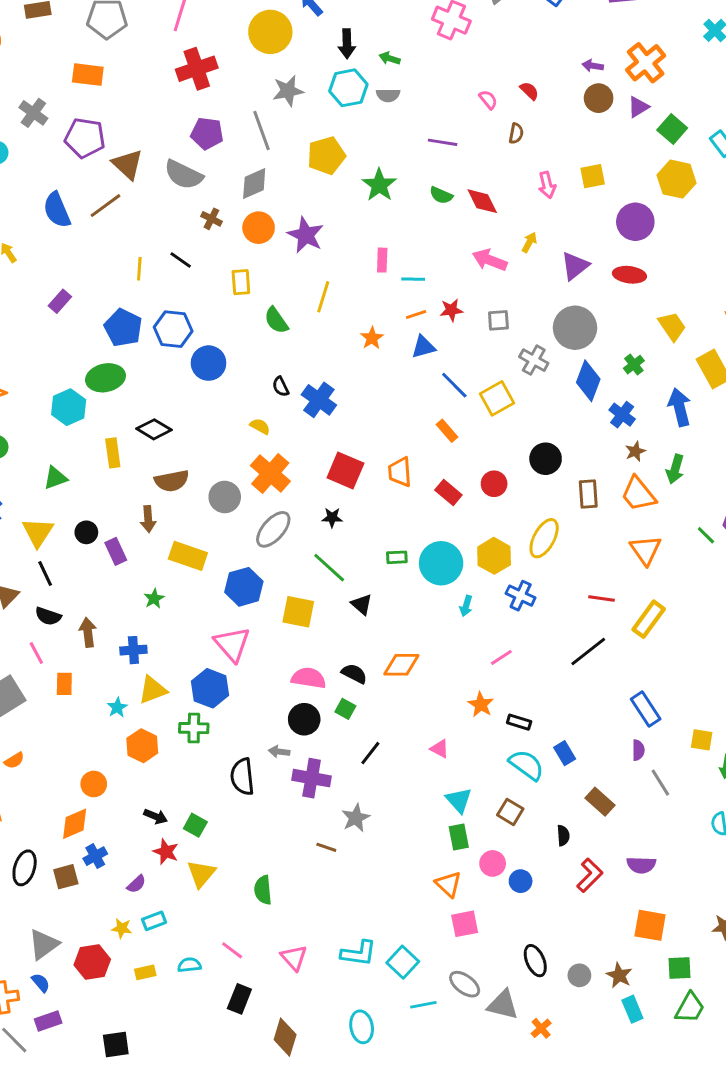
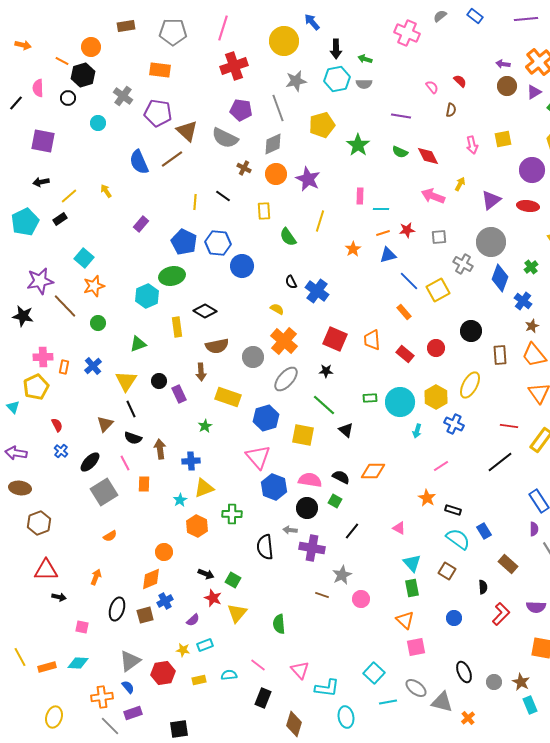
blue hexagon: (210, 688) -> (274, 487), moved
pink circle: (493, 863) -> (361, 599), moved
cyan L-shape: (359, 953) -> (327, 688), moved

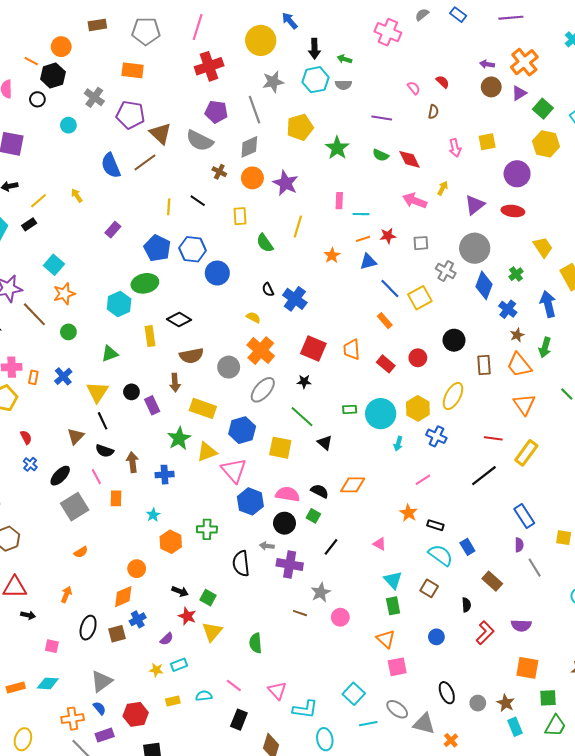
green star: (205, 426) -> (179, 438), size x1.6
yellow triangle: (204, 488) -> (207, 452), moved
red hexagon: (163, 673) -> (136, 714), moved

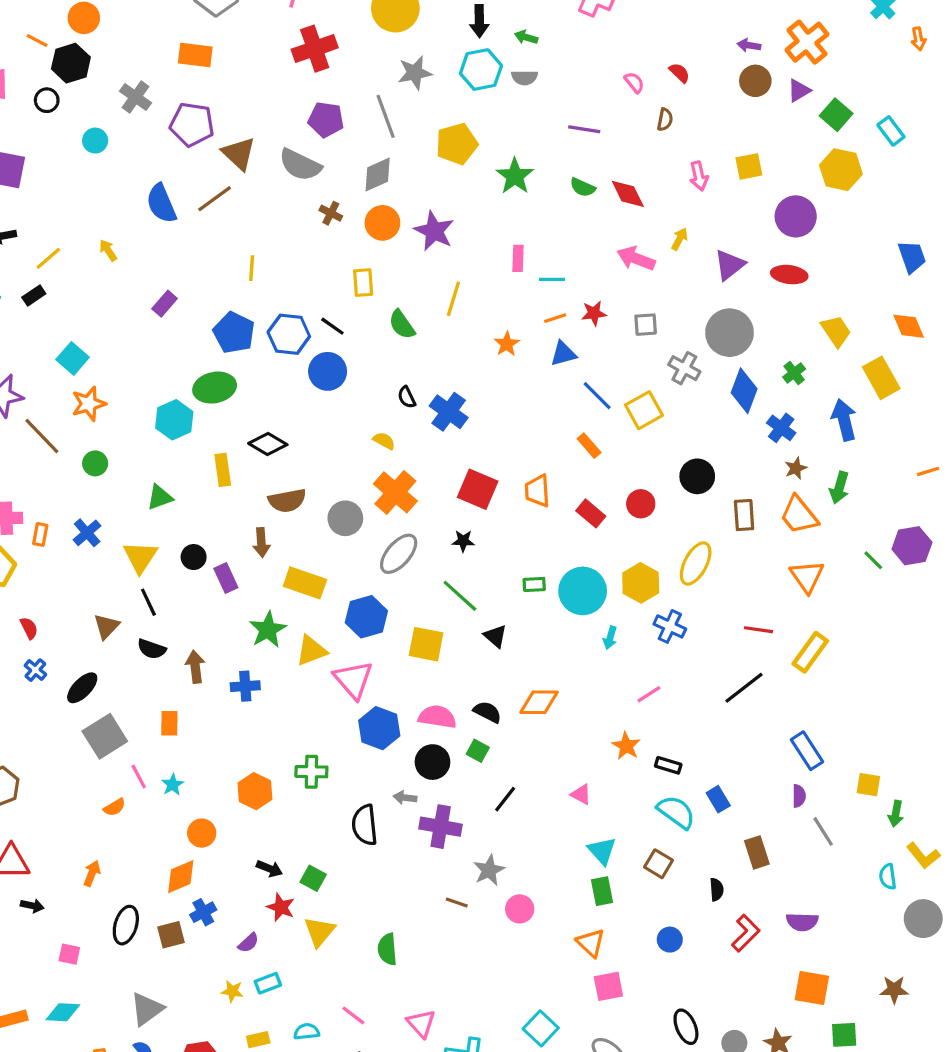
black line: (198, 201) -> (332, 326), moved
pink line: (96, 477) -> (139, 777), moved
cyan star: (153, 515) -> (173, 785), moved
brown rectangle: (492, 581) -> (757, 852), turned 30

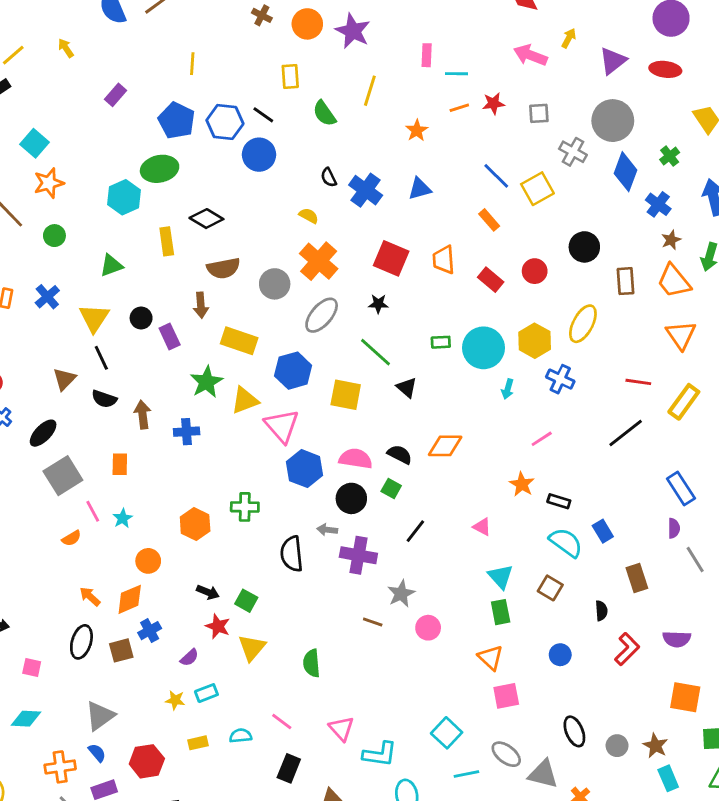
blue triangle: (563, 354) -> (420, 189), moved
orange arrow: (92, 873) -> (90, 596), moved, turned -70

